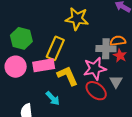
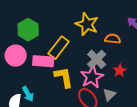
orange semicircle: (118, 41) -> (113, 39), moved
gray cross: (106, 49) -> (97, 59), moved, turned 30
pink star: (95, 69) -> (92, 77), turned -30
cyan arrow: (53, 98) -> (28, 94), moved

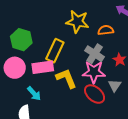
pink star: (92, 77) -> (94, 72), turned -30
cyan arrow: (28, 94) -> (34, 94), moved

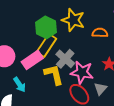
green hexagon: (21, 40) -> (46, 27), moved
gray cross: (95, 54) -> (65, 59), moved
pink rectangle: (43, 67) -> (32, 60), turned -35

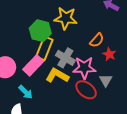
orange semicircle: (100, 33) -> (97, 40), moved, turned 140
yellow L-shape: (54, 75) -> (57, 75), turned -35

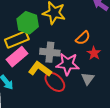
yellow rectangle: (44, 48) -> (17, 40), moved, turned 40
gray cross: (65, 58) -> (50, 52), turned -30
red ellipse: (86, 90) -> (55, 82), moved

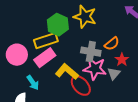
gray cross: (50, 52) -> (91, 52), moved
gray triangle: (88, 79) -> (114, 74), moved

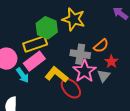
pink star: (95, 69) -> (85, 71), turned 30
cyan arrow: (33, 83) -> (23, 75), moved

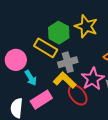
yellow rectangle: (35, 44) -> (46, 48), turned 45
gray cross: (80, 54) -> (68, 62), moved, turned -30
pink rectangle: (34, 61) -> (41, 100), moved

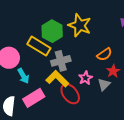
pink star: (93, 79) -> (85, 78), size x0.6

